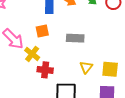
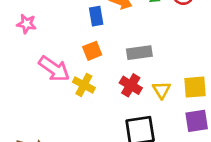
red cross: (45, 70) -> (131, 85), moved, turned 35

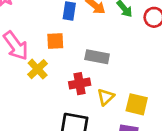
red cross: (131, 85) -> (80, 84), turned 30

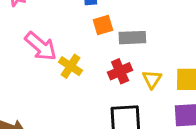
orange square: (55, 41) -> (103, 25), moved

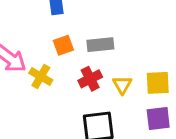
orange square: (103, 25) -> (63, 45), moved

